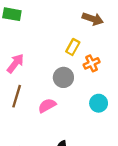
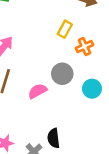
gray circle: (63, 77) -> (62, 74), moved

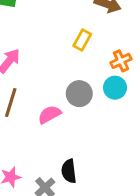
orange cross: (85, 47) -> (121, 61), moved
cyan circle: (92, 89) -> (115, 88), moved

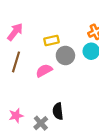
yellow rectangle: (82, 40) -> (51, 40), moved, turned 48

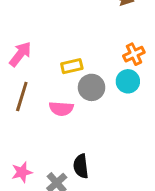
pink semicircle: (44, 71) -> (61, 109), turned -147

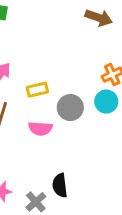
yellow rectangle: (72, 66) -> (37, 90), moved

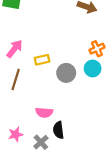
pink semicircle: (40, 128) -> (44, 112), moved

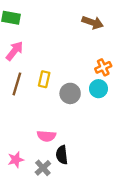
pink arrow: (15, 49) -> (15, 51), moved
yellow rectangle: (42, 60) -> (44, 79), turned -64
brown line: (16, 79) -> (17, 84), moved

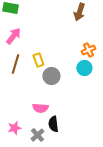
brown arrow: (93, 22) -> (79, 12), turned 90
yellow rectangle: (44, 79) -> (38, 60), turned -32
gray circle: (70, 93) -> (51, 76), moved

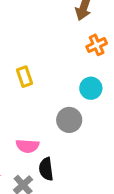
orange cross: (88, 50) -> (97, 45), moved
gray circle: (51, 76) -> (69, 120), moved

